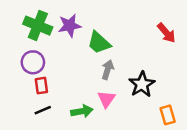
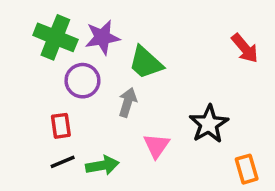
purple circle: (33, 62) -> (82, 81), moved
gray arrow: (108, 70) -> (128, 102), moved
green arrow: (82, 111) -> (102, 165), moved

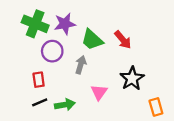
red arrow: (245, 48) -> (123, 40), moved

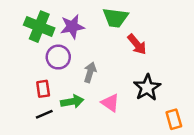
green trapezoid: (92, 40) -> (115, 18), moved, turned -35
pink triangle: (99, 92) -> (110, 103), turned -30
green arrow: (65, 105) -> (72, 102), moved

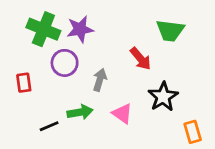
green trapezoid: (115, 18) -> (170, 31), moved
red arrow: (137, 44) -> (141, 59), moved
red rectangle: (43, 89) -> (24, 83), moved

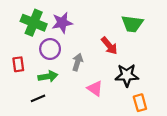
black star: (163, 97) -> (127, 75), turned 30
green arrow: (80, 112) -> (48, 76), moved
orange rectangle: (193, 132) -> (140, 103), moved

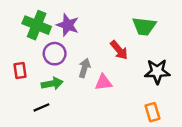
purple star: (62, 23) -> (68, 25), turned 30
black star: (127, 75) -> (157, 72), moved
pink triangle: (95, 88) -> (104, 82), moved, turned -42

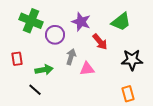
purple star: (68, 25) -> (81, 22), moved
green trapezoid: (144, 26) -> (121, 22), turned -45
purple circle: (55, 54) -> (55, 35), moved
black line: (41, 107) -> (35, 90), turned 64

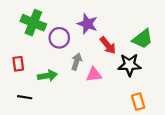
green trapezoid: (121, 22) -> (142, 39), moved
black star: (132, 60) -> (130, 65), moved
black line: (35, 90) -> (25, 97), moved, turned -32

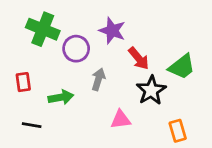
green trapezoid: (142, 39) -> (182, 67), moved
black star: (130, 65) -> (151, 90), moved, turned -30
pink triangle: (94, 75) -> (121, 120), moved

